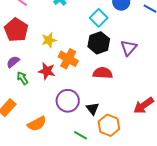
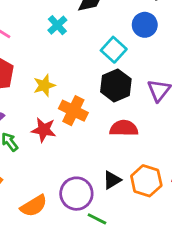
purple circle: (68, 101) -> (76, 194), moved
black triangle: (92, 109) -> (112, 180), turned 40
orange hexagon: (109, 125) -> (146, 181), moved

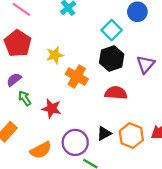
red star: (44, 130) -> (52, 108), moved

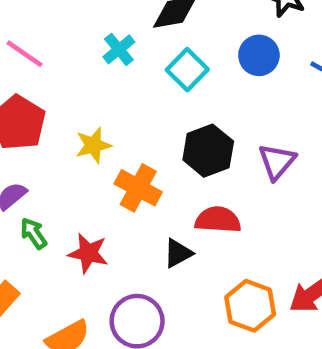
cyan square: (112, 30) -> (187, 70), moved
black triangle: (104, 133) -> (178, 253), moved

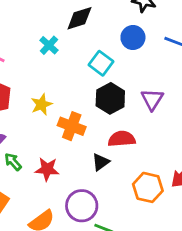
cyan square: (187, 70) -> (101, 63), moved

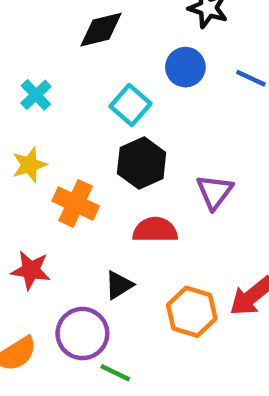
cyan cross: (49, 45) -> (36, 95), moved
purple triangle: (152, 99) -> (214, 192), moved
black triangle: (101, 162) -> (119, 285), moved

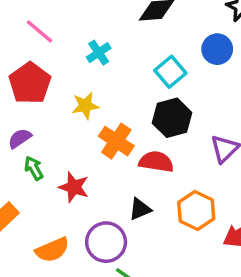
red semicircle: (155, 230) -> (156, 162), moved
orange hexagon: (192, 312) -> (196, 211), moved

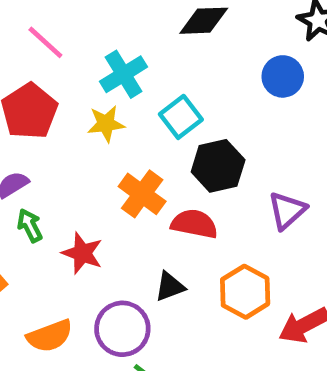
cyan cross: (99, 53) -> (124, 74), size x1.4
cyan square: (170, 72) -> (181, 117), moved
yellow star: (85, 106) -> (106, 124), moved

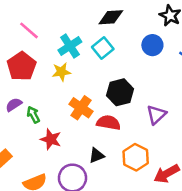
cyan square: (181, 117) -> (103, 48), moved
green arrow: (30, 226) -> (33, 115), moved

